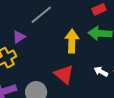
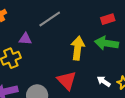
purple triangle: (19, 37) -> (25, 39), turned 32

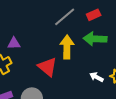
gray line: (50, 19) -> (65, 17), moved
red triangle: (67, 80) -> (48, 67), moved

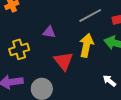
purple triangle: (14, 43) -> (49, 32), moved

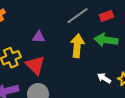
red triangle: (63, 61) -> (35, 65), moved

